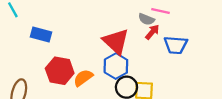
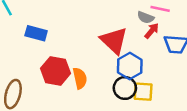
blue hexagon: (116, 66) -> (130, 66), moved
orange semicircle: (83, 78) -> (80, 78), turned 114

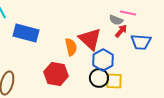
blue rectangle: (36, 33) -> (26, 33), size x1.4
red hexagon: (56, 71) -> (56, 74), moved
orange semicircle: (80, 78) -> (71, 47), moved

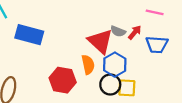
pink line: (128, 13) -> (155, 12), moved
gray semicircle: (116, 20) -> (118, 31), moved
orange semicircle: (71, 47) -> (88, 65), moved

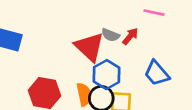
blue trapezoid: (157, 45) -> (157, 73), moved, turned 45
orange semicircle: (88, 65) -> (84, 94), moved

